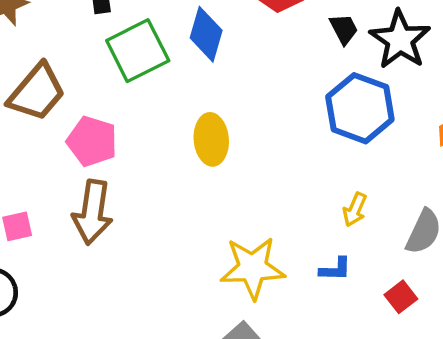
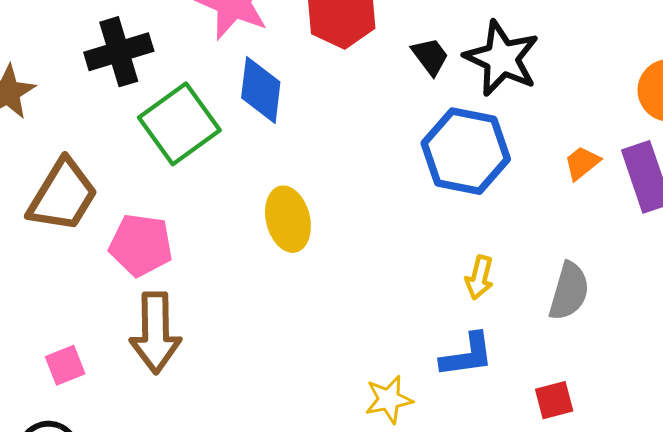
yellow star: (253, 268) -> (389, 399), moved, size x0.6
blue L-shape: (335, 269) -> (467, 355), size x1.4
red square: (401, 297) -> (554, 400), moved, turned 32

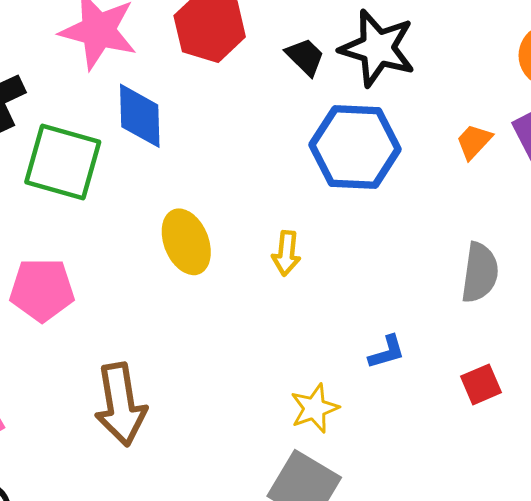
green square: (179, 124) -> (63, 162), turned -30
yellow arrow: (479, 278) -> (286, 253), moved
brown arrow: (155, 333) -> (120, 404), moved
blue L-shape: (467, 355) -> (387, 352), size x0.7

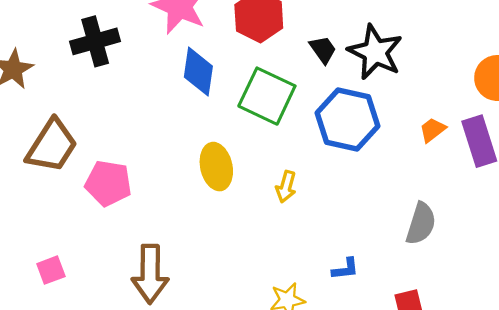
green square: (63, 162) -> (267, 96), moved

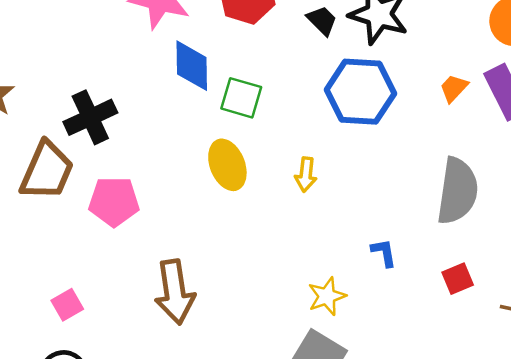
black cross: (95, 41) -> (90, 117), moved
green square: (267, 96) -> (241, 98), moved, size x0.7
gray semicircle: (421, 224) -> (457, 191), size x1.4
blue L-shape: (345, 269) -> (384, 253), turned -84

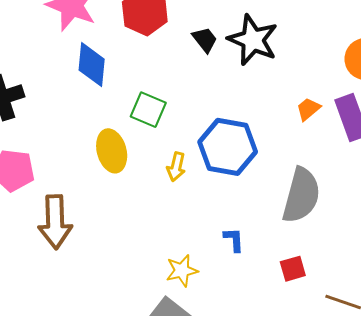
blue hexagon: (360, 92) -> (228, 147), moved
green square: (241, 98) -> (148, 110), moved
brown arrow: (175, 292) -> (55, 222), moved

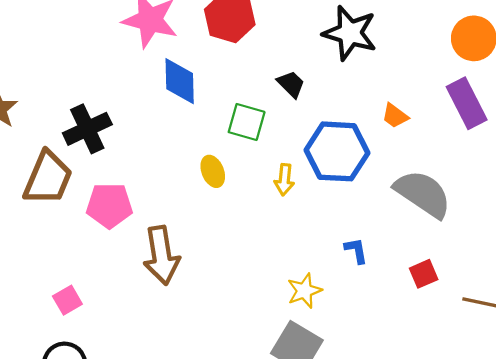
black trapezoid: (205, 40) -> (291, 84), moved
orange trapezoid: (308, 109) -> (395, 116), moved, turned -96
yellow ellipse: (112, 151) -> (213, 171), size x0.7
gray semicircle: (301, 195) -> (423, 194), turned -64

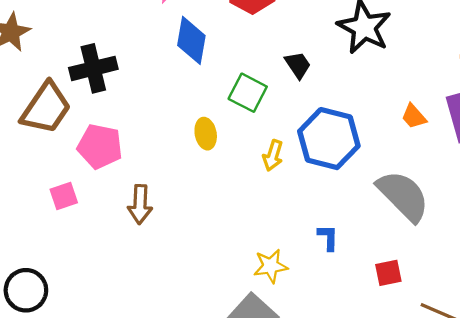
orange trapezoid: (395, 116) -> (414, 116), moved
brown arrow: (161, 255) -> (140, 204), size x0.7
pink square: (67, 300) -> (64, 196), moved

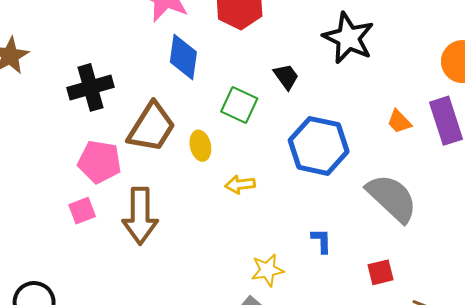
brown trapezoid: (46, 108) -> (152, 127), moved
yellow arrow: (273, 155) -> (240, 184), moved, turned 68
pink square: (64, 196) -> (82, 211), moved
brown arrow: (140, 204) -> (140, 216), size x1.5

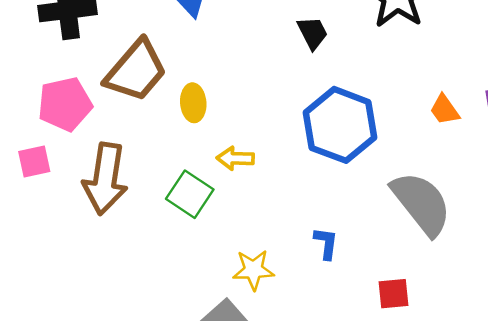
green square: (239, 105) -> (190, 194), moved
pink pentagon: (100, 162) -> (65, 104), turned -30

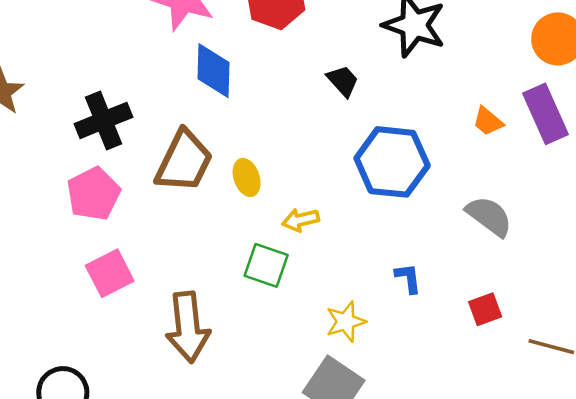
pink pentagon: (65, 104) -> (94, 194), moved
pink square: (34, 162) -> (110, 273), size x1.4
brown arrow: (105, 179) -> (188, 327), moved
gray semicircle: (421, 203) -> (489, 216), size x0.7

